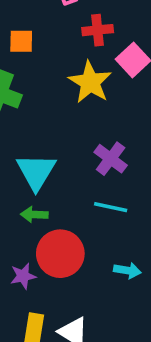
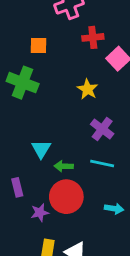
yellow star: (90, 82) -> (88, 89), moved, size x0.7
cyan triangle: (36, 172) -> (41, 149), moved, size x0.7
green arrow: (34, 215) -> (64, 166), moved

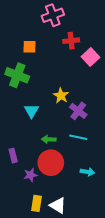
yellow star: (88, 89) -> (61, 96), moved
cyan triangle: (41, 149) -> (31, 111), moved

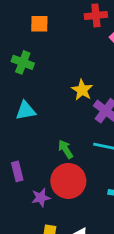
green cross: (17, 75) -> (23, 62), size x0.7
cyan triangle: (31, 111) -> (26, 111), moved, turned 49
green arrow: (49, 139) -> (66, 149), turned 56

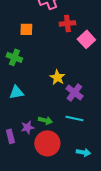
green arrow: (66, 149) -> (45, 120), turned 136
purple star: (41, 198) -> (27, 127), moved

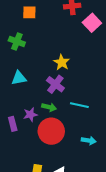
purple cross: (74, 92) -> (55, 84), moved

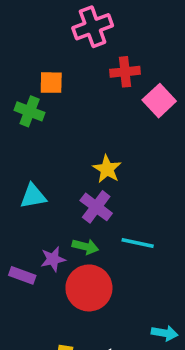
green cross: (17, 42) -> (30, 111), moved
purple rectangle: (13, 124) -> (22, 275), turned -56
cyan arrow: (89, 141) -> (165, 333), moved

